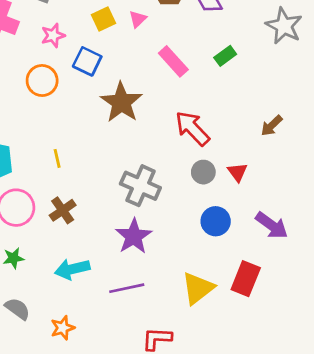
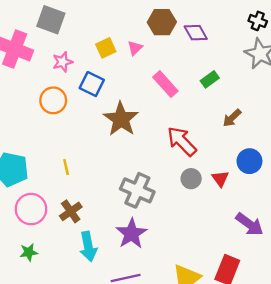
brown arrow: (272, 126) -> (232, 118), moved
blue circle: (216, 221) -> (249, 161), moved
cyan arrow: (72, 269) -> (88, 246), moved, turned -88

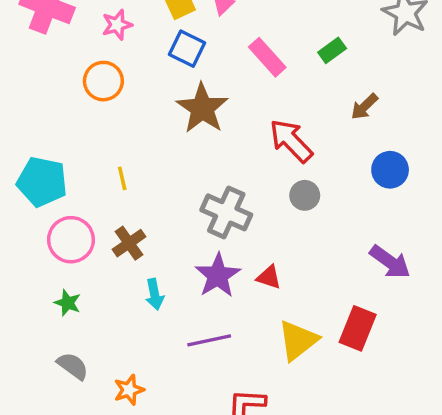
blue square: (92, 84) -> (187, 49), moved
red triangle: (220, 179) -> (269, 277), moved, turned -36
cyan arrow: (88, 246) -> (155, 294), size x0.7
green star: (29, 252) -> (68, 303), turned 30

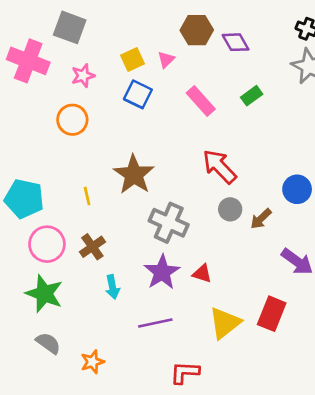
brown arrow: (364, 107) -> (261, 219), moved
brown star: (202, 108) -> (134, 175), moved
green star: (68, 303) -> (44, 294), size x1.8

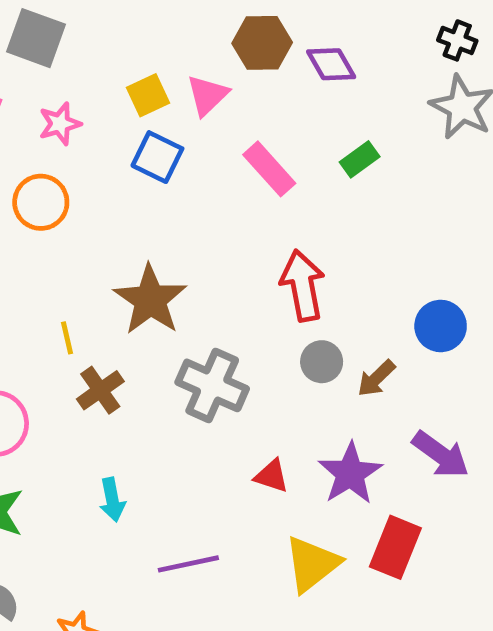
pink triangle: (166, 60) -> (207, 95), size x1.4
red arrow: (219, 167) -> (303, 286), turned 33
brown cross: (92, 247) -> (100, 390), moved
purple star: (162, 272) -> (350, 474), moved

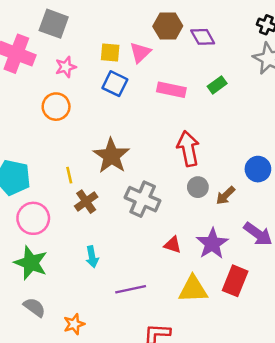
yellow square: (148, 95) -> (110, 52), turned 30
pink rectangle: (269, 169) -> (171, 90), turned -36
yellow triangle: (312, 564) -> (193, 289), turned 36

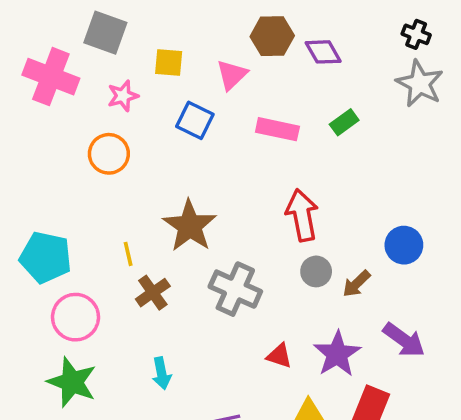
yellow square: (110, 52) -> (169, 62), moved

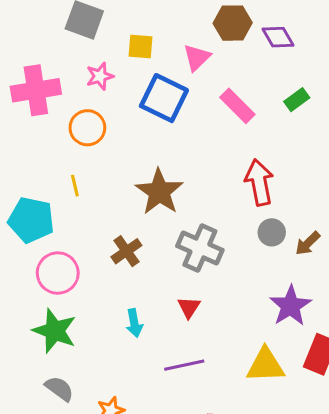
pink cross: (51, 77) -> (36, 90), moved, turned -30
blue square: (195, 120) -> (164, 98), size x1.4
pink rectangle: (277, 129) -> (237, 106), turned 33
yellow line: (128, 254) -> (75, 186), moved
red triangle: (279, 356) -> (189, 307), moved, turned 45

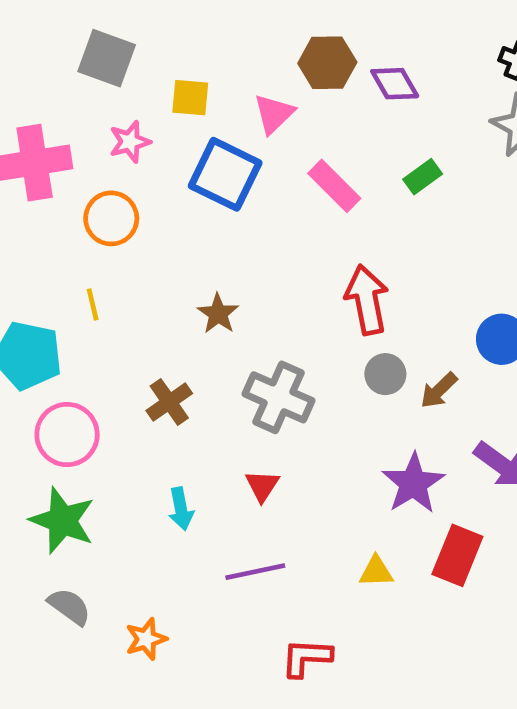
brown star: (159, 192) -> (218, 314), size x0.6
yellow triangle: (265, 365) -> (376, 572), size x0.6

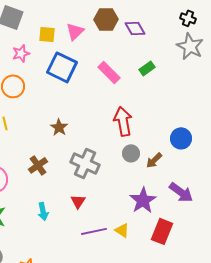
pink triangle: (274, 114) -> (75, 31), moved
purple line: (255, 572) -> (94, 231), moved
yellow triangle: (376, 572) -> (122, 230), moved, turned 35

